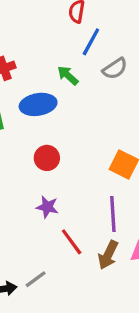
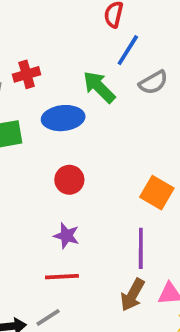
green arrow: (68, 75) -> (99, 87), size x1.4
red line: (72, 242) -> (62, 277), moved, turned -60

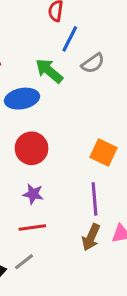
red circle: (69, 180) -> (32, 148), size x1.4

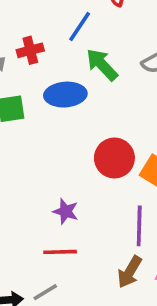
blue line: (70, 39) -> (80, 27), moved
red circle: (32, 148) -> (114, 158), moved

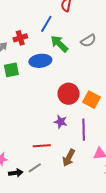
purple star: (66, 211) -> (61, 122), moved
brown arrow: (130, 272) -> (69, 158), moved

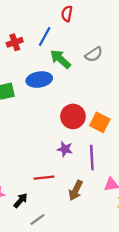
red cross: (20, 38) -> (15, 42), moved
gray line: (35, 168) -> (37, 220), moved
black arrow: (16, 173) -> (21, 200), moved, turned -40

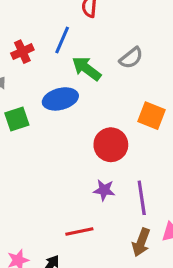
orange square: (100, 122) -> (151, 116), moved
brown arrow: (76, 190) -> (141, 242), moved

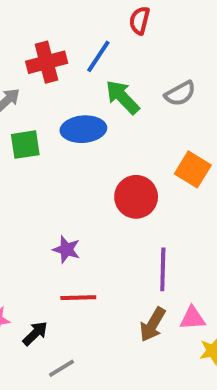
red cross: (22, 52) -> (47, 62), size x1.4
purple star: (104, 190) -> (66, 249), moved

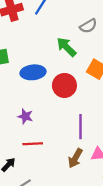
green arrow: (122, 97) -> (66, 47), moved
blue ellipse: (83, 129) -> (33, 72), moved

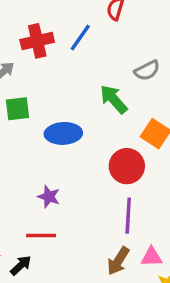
red circle: (64, 85) -> (127, 166), moved
red line: (33, 144) -> (41, 236), moved

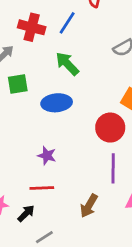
red cross: (37, 41) -> (32, 27), turned 30
green arrow: (114, 99) -> (67, 64), moved
brown arrow: (118, 261) -> (89, 206), moved

